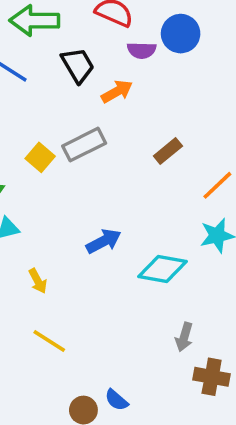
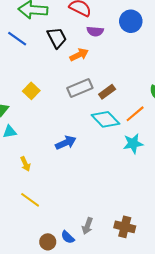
blue circle: (181, 34) -> (131, 21), moved
gray rectangle: (84, 145) -> (80, 88), moved
cyan diamond: (162, 269) -> (105, 119), moved, turned 32
gray arrow: (184, 337) -> (87, 226), moved

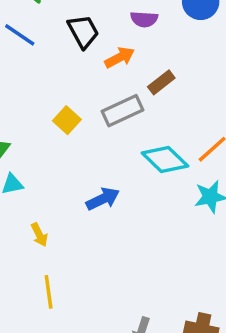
yellow square: (31, 91) -> (67, 120), moved
brown rectangle: (107, 92) -> (161, 82), moved
yellow line: (30, 200) -> (49, 292), turned 48

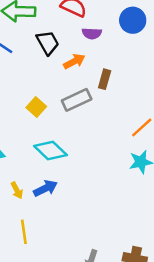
brown rectangle: (161, 82) -> (105, 79), turned -36
cyan diamond: (165, 159) -> (50, 150), moved
blue arrow: (103, 199) -> (45, 188), moved

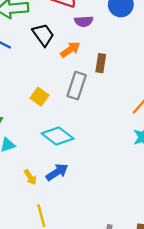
gray rectangle: (77, 100) -> (77, 86), turned -40

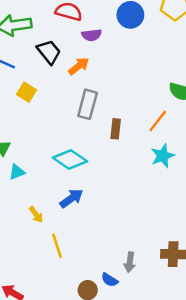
brown rectangle: (101, 63) -> (116, 129), moved
yellow square: (39, 97) -> (26, 92), moved
yellow arrow: (30, 177) -> (36, 215), moved

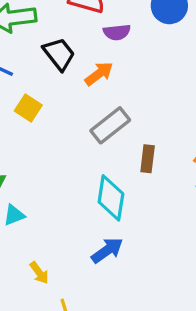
gray rectangle: (88, 104) -> (110, 125), turned 36
cyan diamond: (70, 160) -> (111, 198), moved, turned 64
blue arrow: (71, 198) -> (107, 250), moved

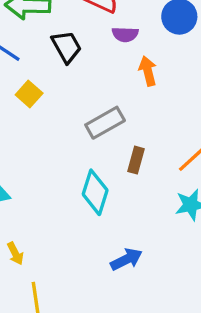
orange arrow: (99, 74) -> (148, 71), moved, turned -76
blue arrow: (107, 250) -> (126, 259), moved

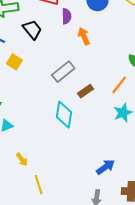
purple semicircle: (125, 34) -> (66, 16), turned -84
brown rectangle: (136, 160) -> (85, 91), turned 49
blue arrow: (126, 259) -> (106, 167), moved

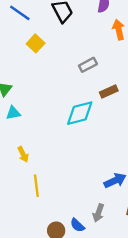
gray rectangle: (63, 72) -> (88, 65), size x0.7
cyan diamond: (64, 115) -> (80, 113), turned 56

